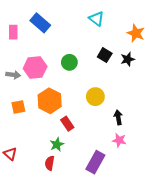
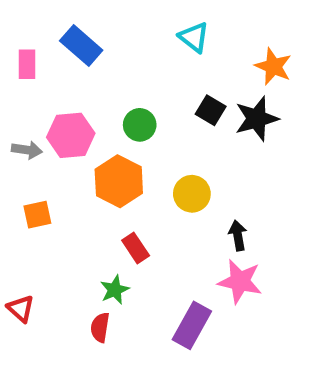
black star: (128, 59) -> (257, 119), size x1.5
orange hexagon: (50, 101) -> (119, 181), moved
pink star: (119, 140) -> (240, 281), size x1.5

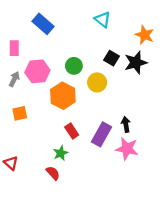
pink rectangle: (27, 64) -> (14, 48), moved
gray arrow: (27, 150) -> (14, 79), turned -72
yellow circle: (192, 194) -> (97, 82), moved
purple rectangle: (192, 325) -> (102, 134), moved
red semicircle: (100, 327) -> (53, 173), turned 128

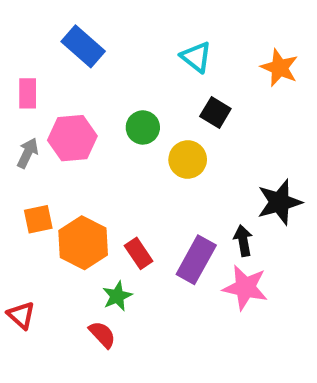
cyan triangle: (103, 19) -> (196, 57), moved
black star: (136, 63) -> (279, 202), moved
orange hexagon: (63, 96) -> (83, 243), moved

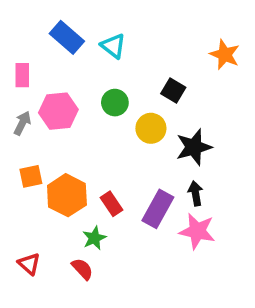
cyan triangle: (196, 57) -> (113, 46), moved
black star: (279, 202) -> (194, 147), moved
red triangle: (21, 315) -> (29, 264), moved

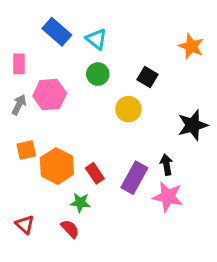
green circle: (115, 103) -> (98, 74), moved
black star: (194, 147) -> (193, 125), moved
green star: (94, 238) -> (80, 203), turned 30

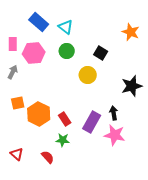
pink hexagon: (50, 94) -> (34, 53), moved
green star: (80, 203) -> (63, 140), moved

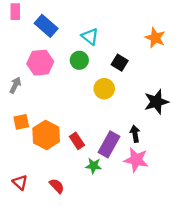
cyan triangle: (66, 27) -> (90, 37), moved
pink rectangle: (13, 44) -> (15, 12), moved
green star: (63, 140) -> (94, 166), moved

